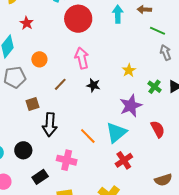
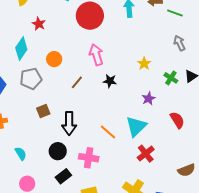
green line: (157, 31) -> (175, 13), moved
brown square: (32, 104) -> (43, 111), moved
purple star: (131, 106) -> (149, 99), size x0.6
black circle: (23, 150) -> (58, 151), moved

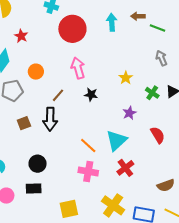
black arrow: (69, 123) -> (50, 119), moved
pink cross: (89, 158) -> (88, 172), moved
black rectangle: (63, 176) -> (34, 189), moved, turned 35

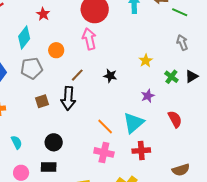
pink arrow: (78, 68) -> (89, 39), moved
red cross: (125, 168) -> (141, 151), turned 30

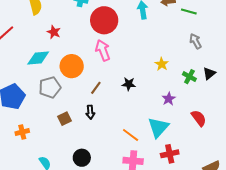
cyan diamond: (24, 38) -> (38, 58), turned 55
orange circle: (56, 50) -> (72, 66), size x1.5
black arrow: (68, 98) -> (90, 112), size x0.6

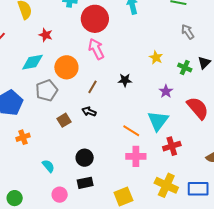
black arrow: (90, 112) -> (89, 112), turned 120
red semicircle: (199, 118) -> (198, 108), size x1.4

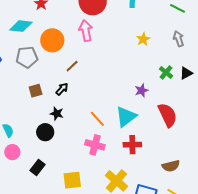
yellow star: (156, 57) -> (143, 39), moved
black star: (125, 80) -> (57, 114), moved
black arrow: (89, 112) -> (62, 89), turned 96
black rectangle: (85, 183) -> (38, 167), moved, turned -56
pink circle: (60, 195) -> (12, 152), moved

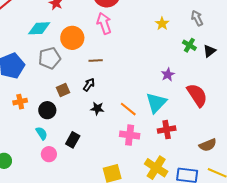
brown line: (72, 66) -> (96, 61), turned 48
green cross: (166, 72) -> (189, 45), moved
black star: (57, 114) -> (97, 109), moved
black circle: (45, 132) -> (47, 110), moved
black rectangle: (38, 167) -> (73, 140), moved

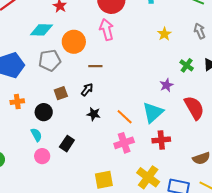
green cross: (189, 45) -> (187, 65), moved
pink cross: (130, 135) -> (124, 143), turned -30

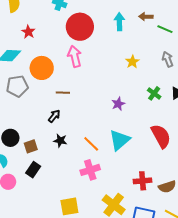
purple star: (166, 85) -> (118, 104), moved
brown square: (61, 93) -> (31, 146), moved
red cross: (161, 140) -> (143, 181), moved

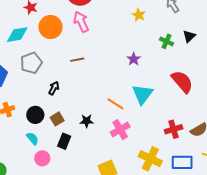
orange circle: (42, 68) -> (51, 27), moved
black arrow: (54, 116) -> (54, 88), moved
black star: (60, 141) -> (87, 121), moved

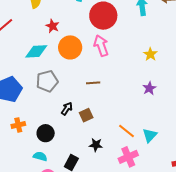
yellow star: (139, 15) -> (150, 54), moved
cyan triangle: (142, 94) -> (150, 135), moved, size x0.7
brown square: (57, 119) -> (86, 115), moved
cyan semicircle: (32, 138) -> (40, 156), turned -40

